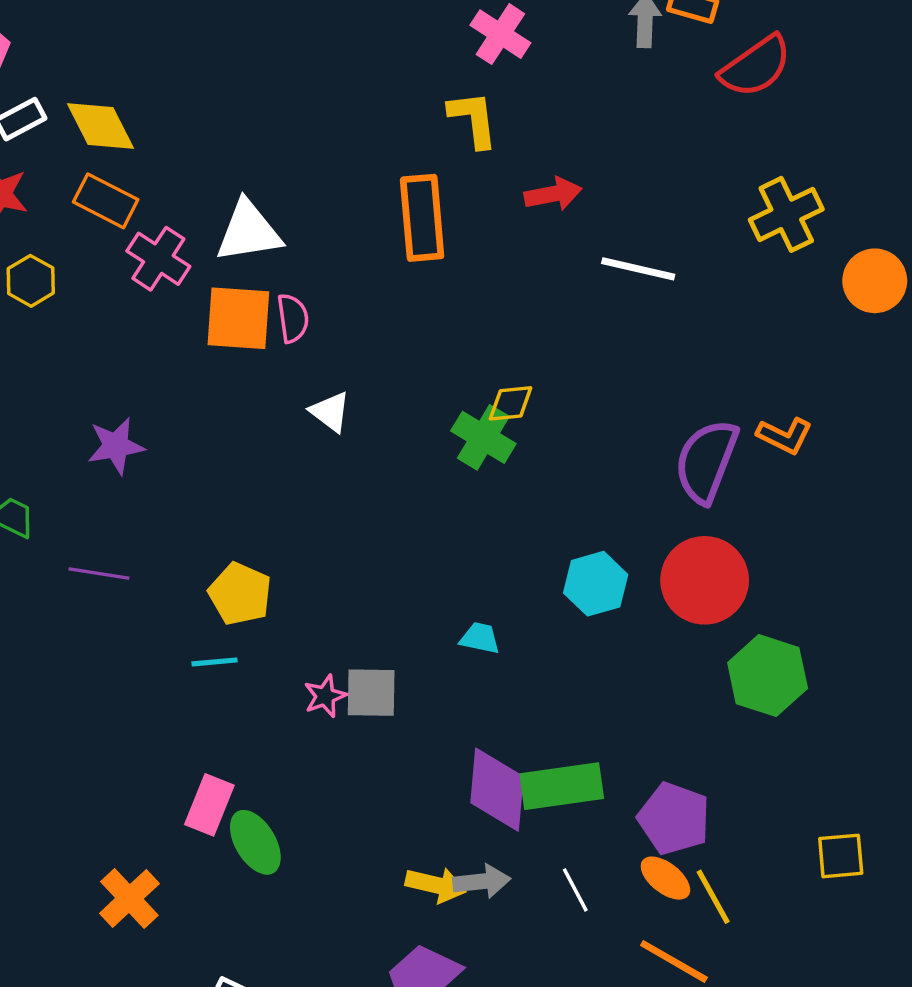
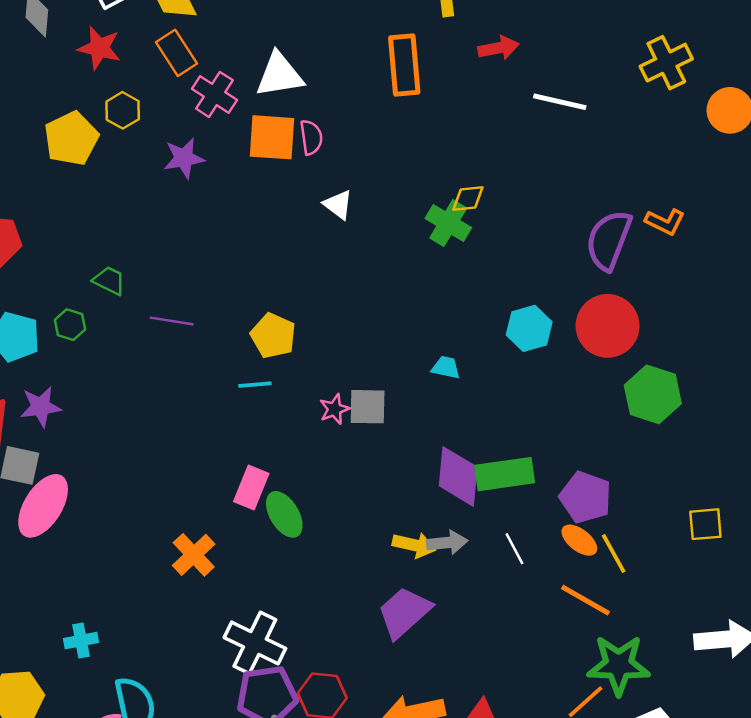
orange rectangle: (106, 201) -> (177, 53), turned 30
purple star: (116, 446) -> (184, 158), moved

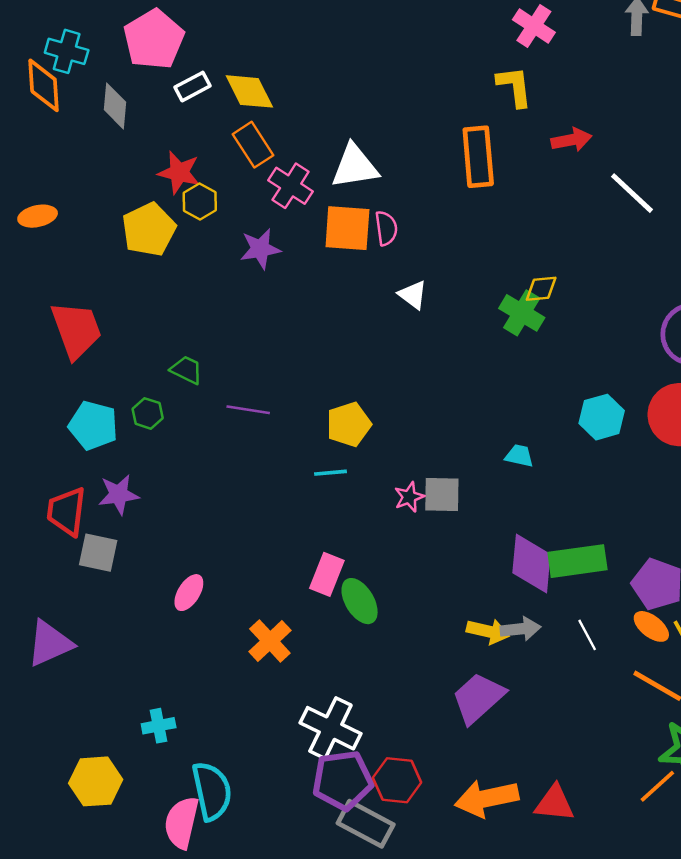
red star: (99, 48) -> (179, 172), moved
white line: (560, 102) -> (632, 193), turned 30
yellow pentagon: (273, 336) -> (349, 424), turned 30
pink ellipse: (43, 506) -> (189, 593), moved, size x0.6

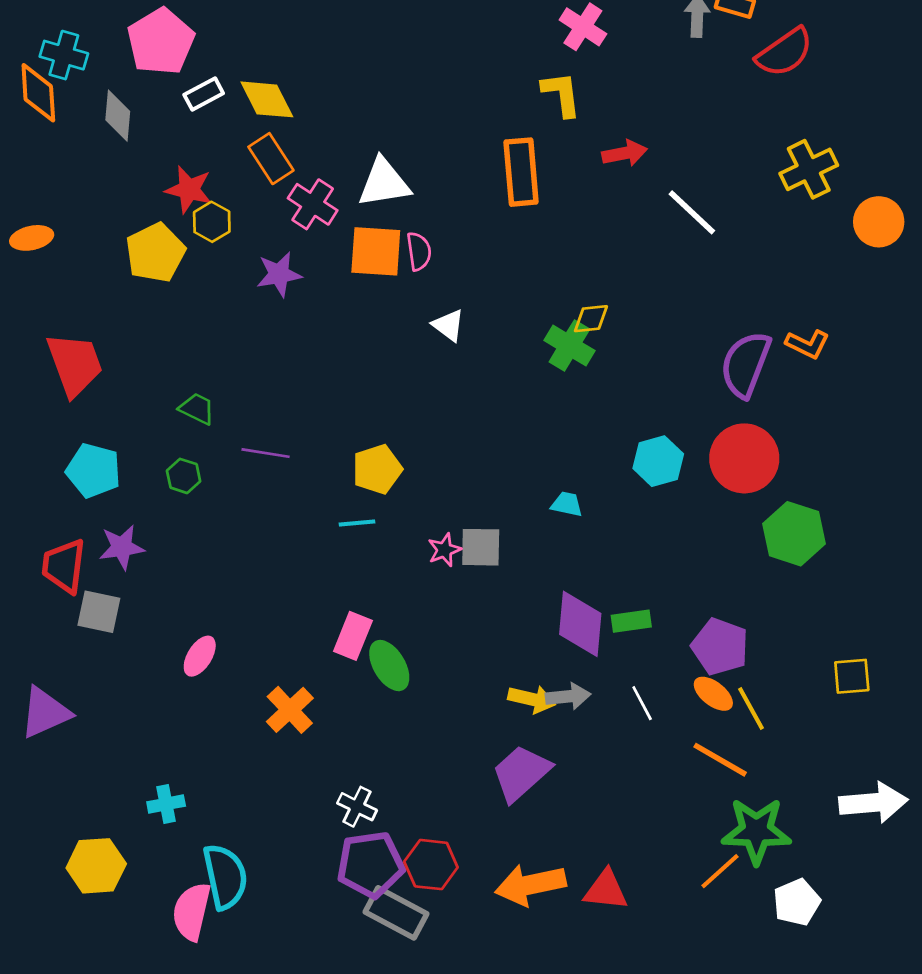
green hexagon: (148, 413) -> (184, 476), moved
green rectangle: (577, 561) -> (631, 621), size x0.6
white cross: (330, 728) -> (357, 807), size x0.6

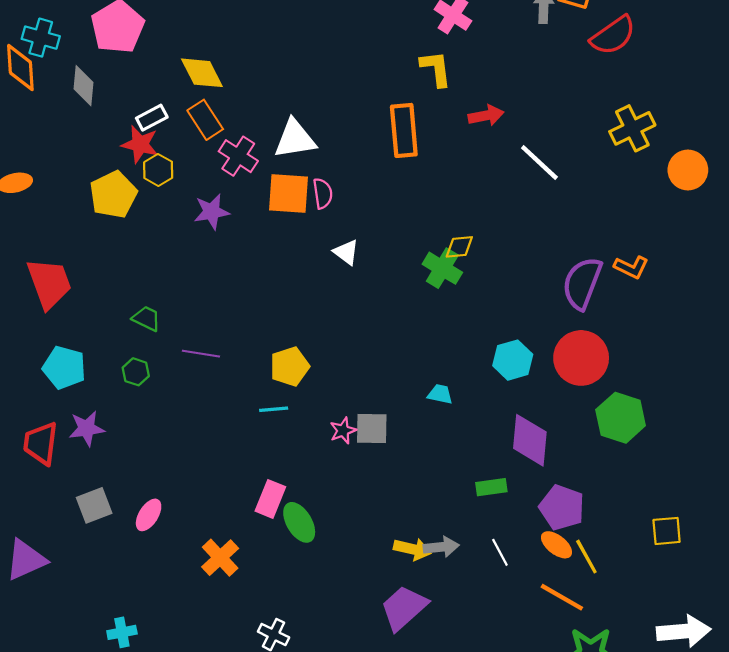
white rectangle: (204, 94) -> (152, 118), moved
gray square: (99, 612) -> (94, 505), moved, turned -33
purple diamond: (580, 624) -> (530, 440), moved

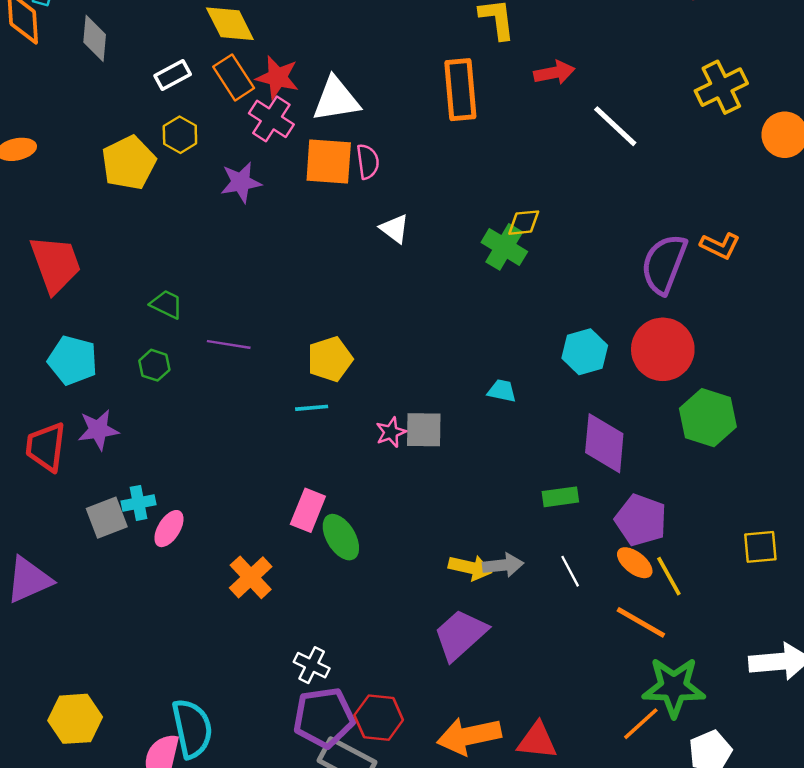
red star: (140, 144) -> (277, 77), moved
cyan cross: (122, 632) -> (138, 503), moved

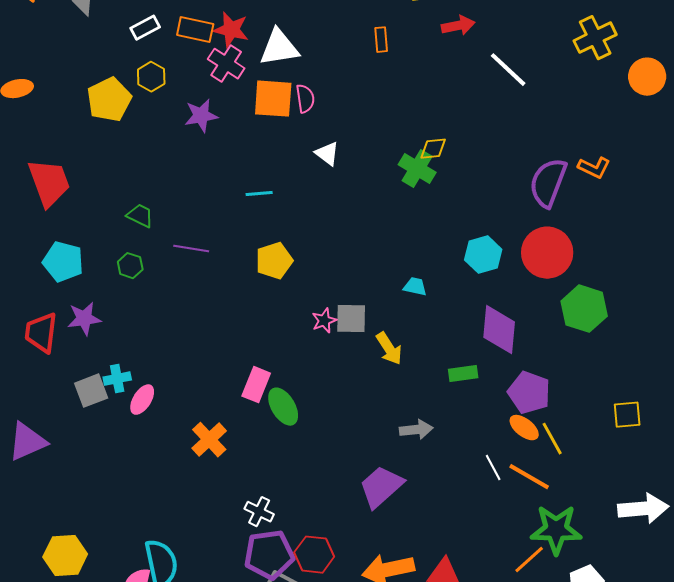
orange rectangle: (234, 77) -> (195, 30), turned -45
orange rectangle: (460, 90) -> (381, 40), size x0.5
cyan line: (312, 408) -> (259, 194), moved
yellow arrow: (470, 568) -> (389, 349), moved, turned 44
white line: (570, 571) -> (493, 468), moved

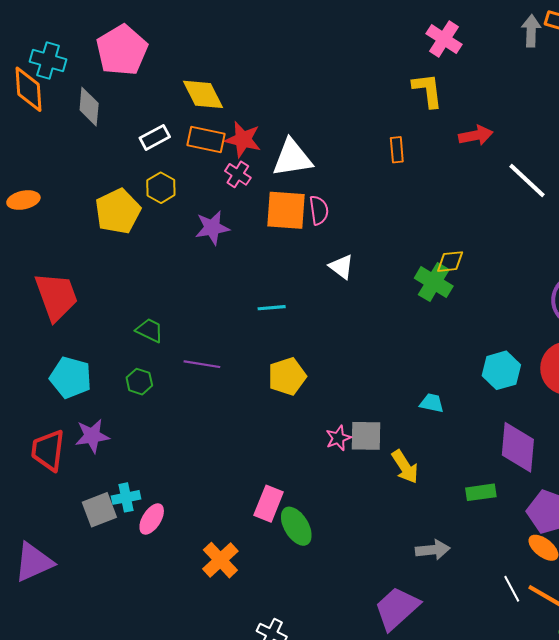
pink cross: (226, 64) -> (238, 174), size x0.7

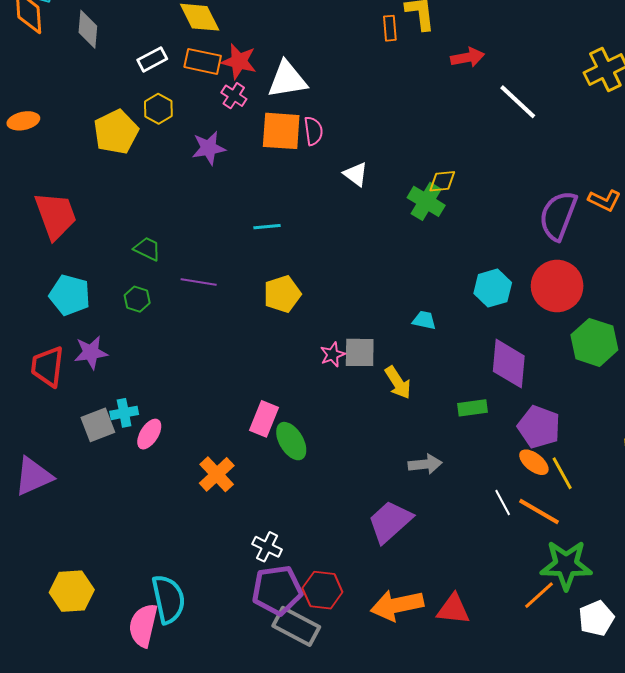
orange rectangle: (397, 150) -> (390, 28), moved
white triangle: (341, 267) -> (356, 174), moved

